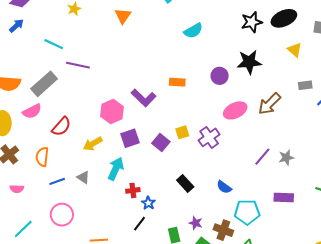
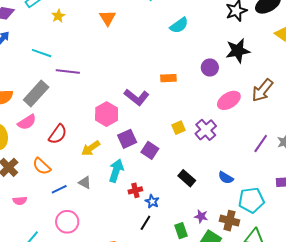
purple square: (161, 142) -> (150, 150), moved
orange semicircle: (42, 157) -> (42, 166), turned -48

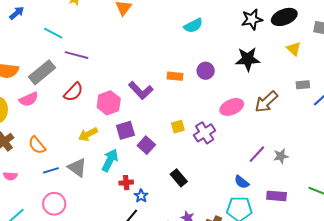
purple circle: (210, 67) -> (206, 71), moved
red semicircle: (58, 134) -> (73, 92), moved
blue semicircle: (226, 178) -> (242, 182), moved
gray triangle: (85, 183) -> (77, 168), size x1.5

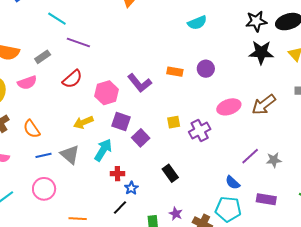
black star: (248, 59) -> (261, 52), moved
gray rectangle: (42, 72) -> (43, 57), size x0.6
purple square: (125, 130) -> (121, 122), turned 30

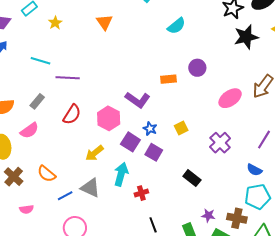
purple square: (121, 122) -> (130, 142), turned 30
purple cross: (200, 130) -> (220, 143), moved
blue star: (131, 188) -> (150, 129), moved
black line: (120, 207) -> (153, 225), turned -49

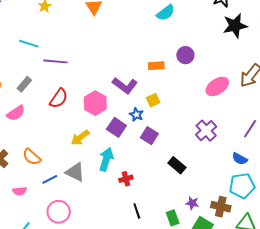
yellow square: (181, 128) -> (153, 100), moved
purple square: (154, 152) -> (149, 136), moved
pink semicircle: (26, 209) -> (20, 191), moved

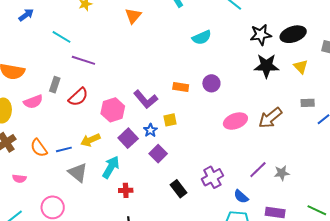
gray rectangle: (24, 84) -> (55, 85), moved, turned -35
purple cross: (206, 131) -> (212, 177), moved
blue line: (50, 179) -> (64, 149), moved

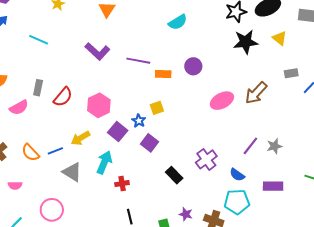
purple line: (83, 60) -> (138, 61), moved
purple L-shape: (146, 99) -> (97, 51), moved

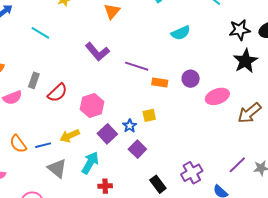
black star: (246, 42) -> (245, 61), turned -30
pink ellipse: (222, 101) -> (217, 96), moved

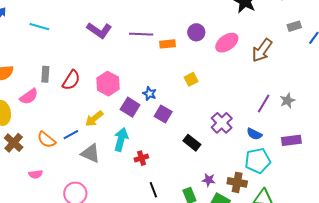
yellow square: (149, 115) -> (191, 79), moved

